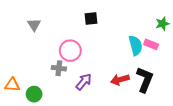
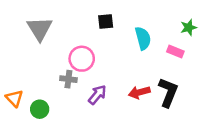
gray triangle: (34, 25) -> (40, 29), size x1.6
cyan semicircle: (136, 45) -> (143, 38), moved
orange triangle: (12, 85) -> (14, 98), turned 42

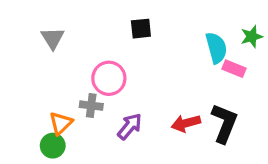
gray triangle: (40, 29) -> (53, 38), size x0.7
cyan semicircle: (143, 38) -> (216, 48), moved
orange triangle: (14, 98) -> (61, 123), moved, turned 30

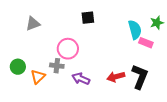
gray triangle: (53, 38) -> (33, 24), turned 42
purple arrow: (130, 126) -> (81, 79), turned -108
green circle: (53, 146) -> (18, 67), moved

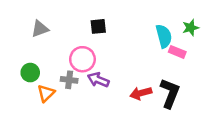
black square: (88, 18) -> (98, 26), moved
green circle: (18, 67) -> (30, 73), moved
purple arrow: (81, 79) -> (98, 80), moved

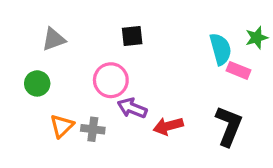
green circle: (30, 73) -> (37, 83), moved
gray cross: (69, 80) -> (93, 129), moved
red arrow: (141, 93) -> (168, 126), moved

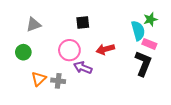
green star: (257, 38) -> (150, 19), moved
red arrow: (168, 126) -> (105, 49), moved
black L-shape: (229, 126) -> (143, 63), moved

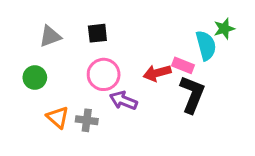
black square: (83, 22) -> (97, 33), moved
pink rectangle: (149, 44) -> (183, 65), moved
black L-shape: (143, 63) -> (192, 94), moved
orange triangle: (39, 79) -> (58, 117), turned -35

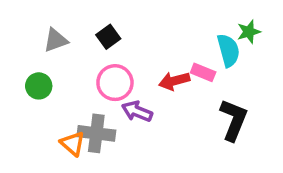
black square: (97, 33) -> (108, 37), turned -30
black L-shape: (192, 94) -> (234, 120), moved
orange triangle: (58, 117) -> (73, 144), moved
gray cross: (87, 120) -> (96, 133), size x1.5

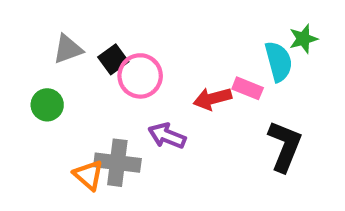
black square: (108, 37) -> (113, 59), moved
pink circle: (115, 83) -> (140, 76), moved

